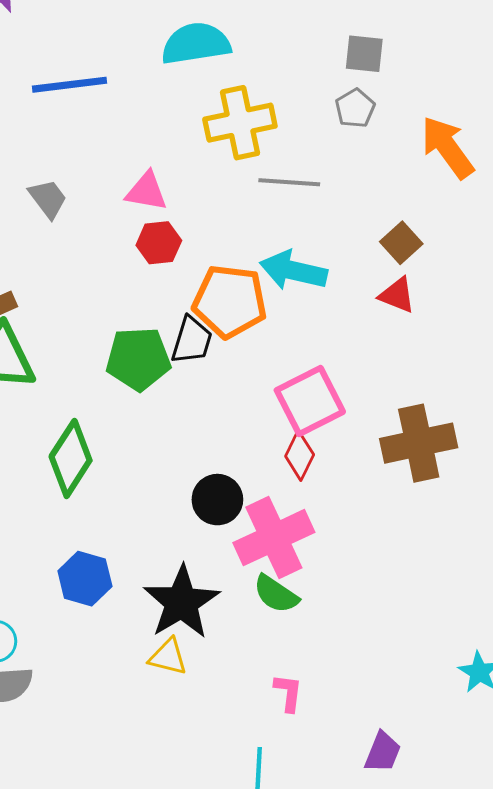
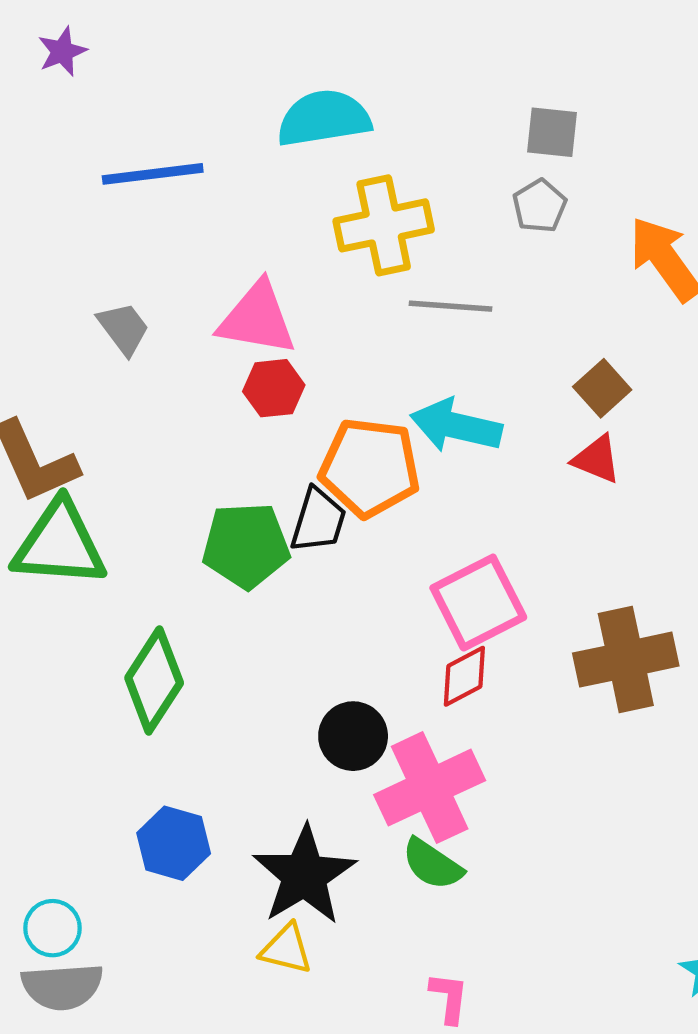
pink triangle: (147, 191) -> (257, 319), size x1.4
red diamond: (300, 455) -> (464, 676), turned 36

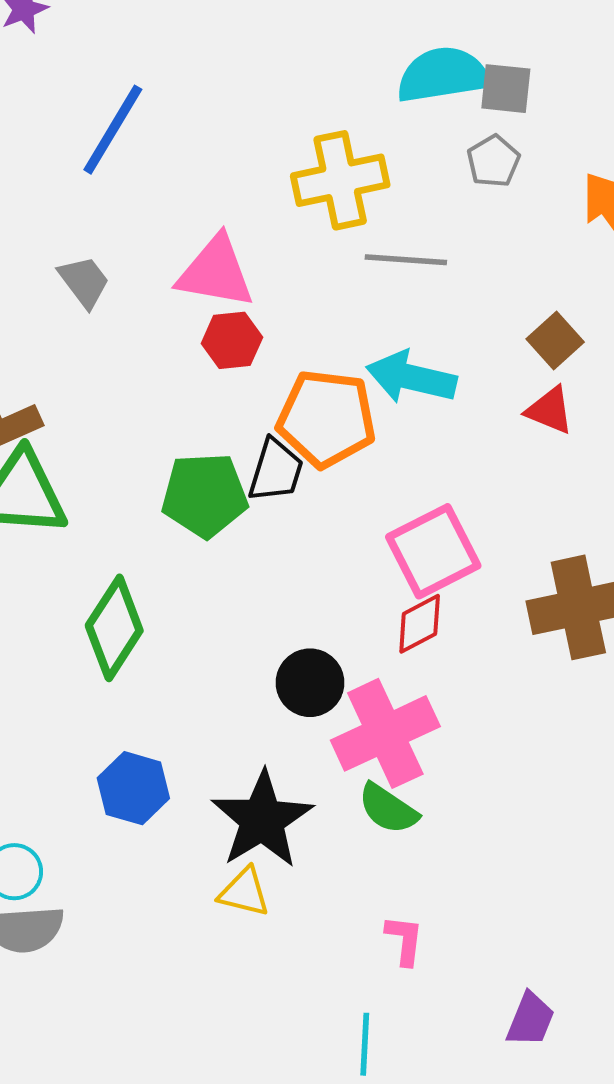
cyan semicircle: (324, 118) -> (443, 75), moved
blue line: (153, 174) -> (113, 130), turned -52

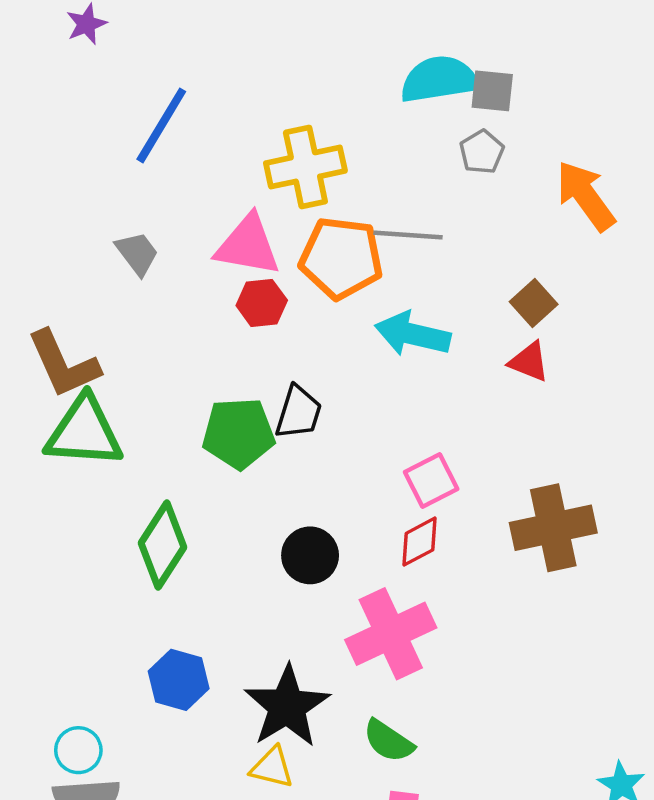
yellow cross: (340, 180) -> (305, 167), moved
orange pentagon: (326, 418) -> (341, 258), moved
pink square: (433, 551) -> (431, 480), size x0.7
black circle: (310, 683) -> (310, 555), moved
green semicircle: (388, 809) -> (388, 741), moved

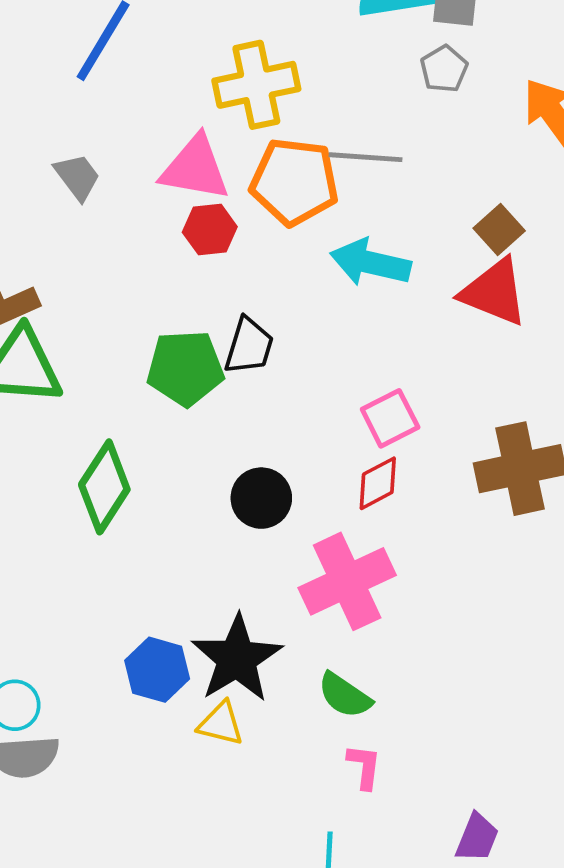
red triangle: (529, 362) -> (494, 292), size x1.6
blue hexagon: (179, 680) -> (157, 670), moved

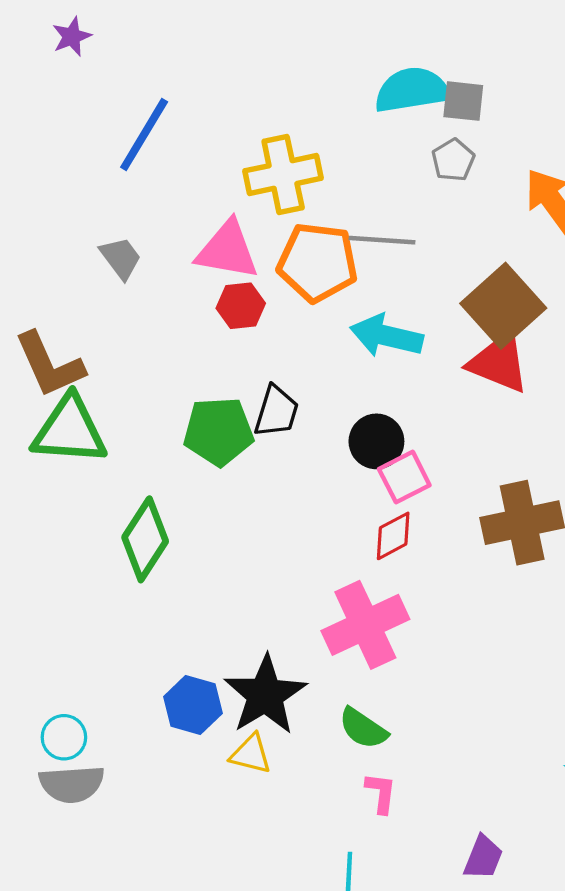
brown square: (499, 230) -> (503, 306), size x1.8
black circle: (261, 498) -> (376, 441), moved

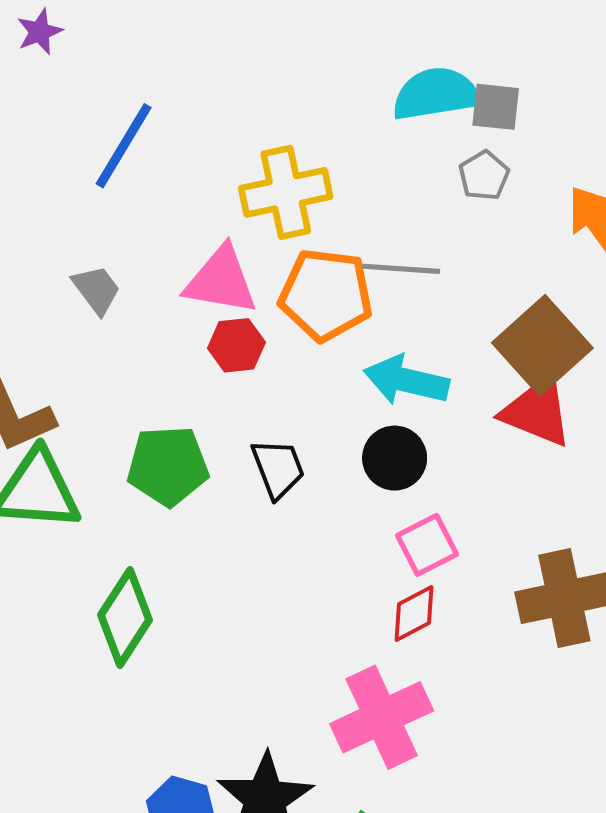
black trapezoid: (276, 411) -> (278, 468), turned -38
green pentagon: (219, 431) -> (168, 466), moved
black circle: (376, 441) -> (395, 458), moved

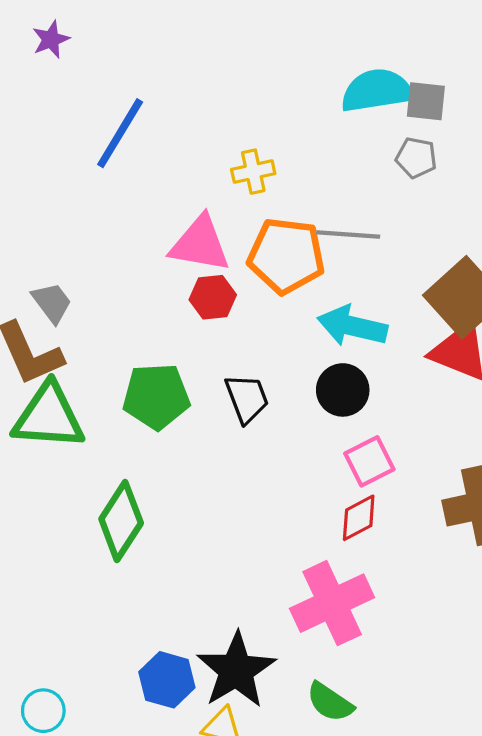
gray pentagon: (484, 176) -> (416, 158), turned -30
yellow cross: (286, 192) -> (253, 172), size x0.6
gray trapezoid: (96, 290) -> (52, 303), moved

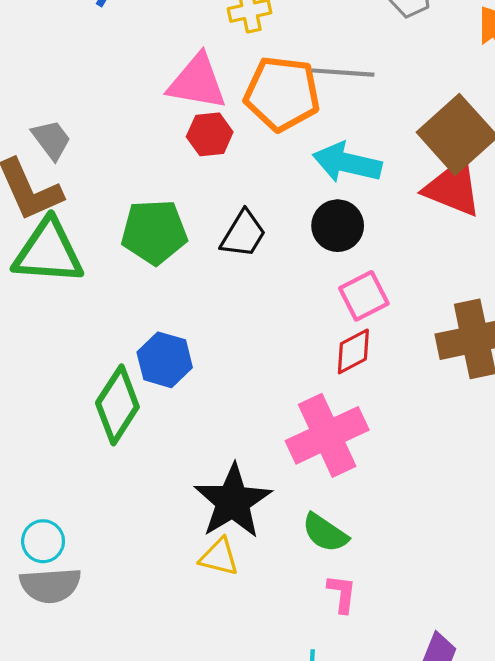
black trapezoid: (247, 398) -> (243, 234), turned 52
green diamond: (121, 521) -> (117, 405), moved
blue hexagon: (167, 680) -> (165, 360), moved

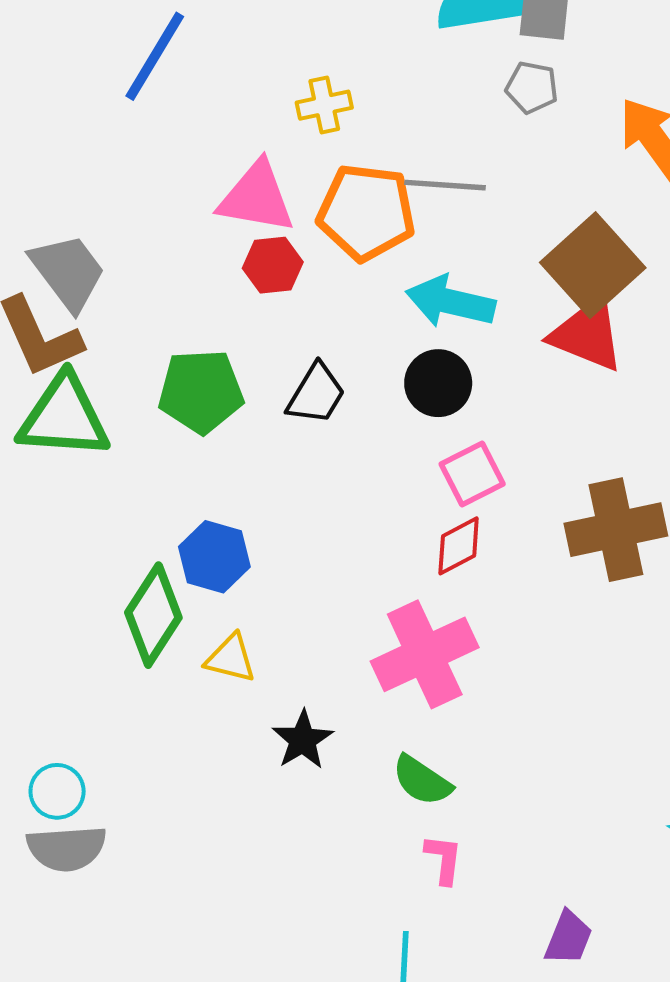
gray trapezoid: (51, 140) -> (68, 272), size x1.5
black star: (233, 501) -> (303, 740), size x0.6
yellow triangle: (219, 557) -> (231, 658), moved

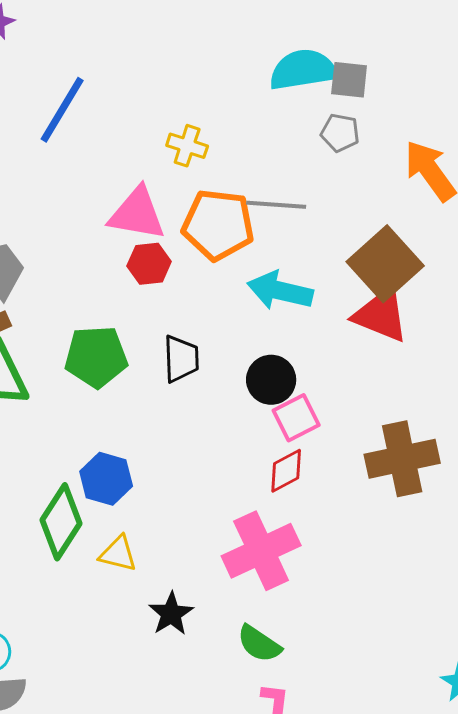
yellow cross: (324, 105) -> (187, 146), turned 30
black circle: (438, 383) -> (271, 380), moved
black trapezoid: (316, 394) -> (181, 359), turned -33

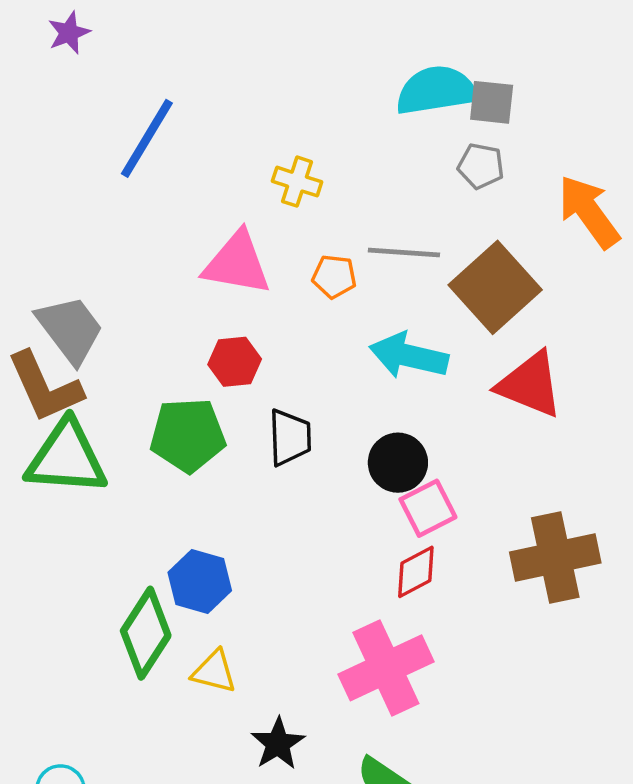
orange pentagon: (218, 225) -> (334, 276), size x0.5
red hexagon: (149, 264) -> (235, 362), moved
brown square: (385, 264) -> (495, 287), moved

